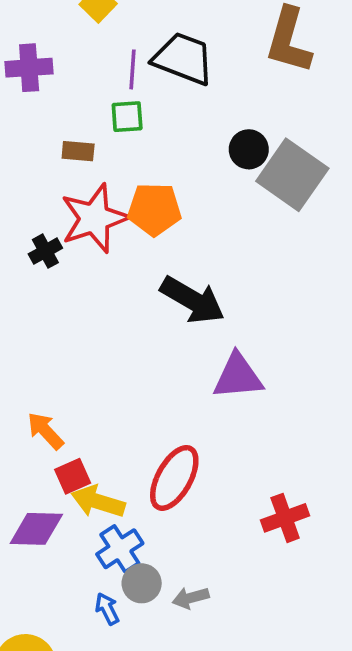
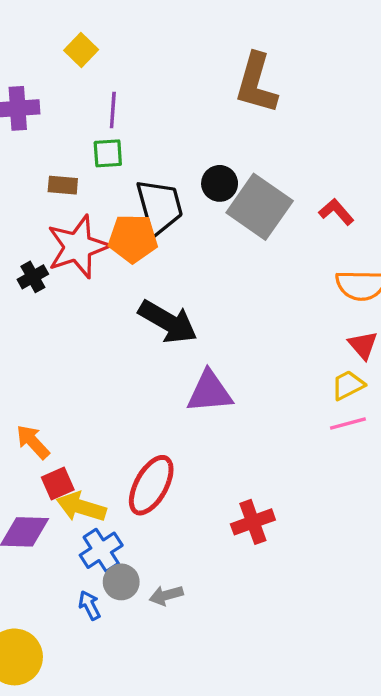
black trapezoid: (183, 59) -> (160, 207), moved, turned 54

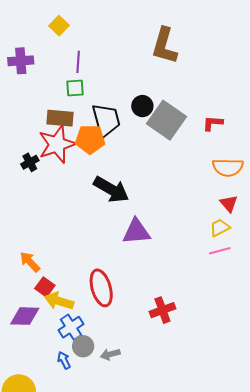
brown rectangle: (63, 185) -> (60, 118), moved, size x1.5
red L-shape: (336, 212) -> (213, 123), turned -45
red square: (58, 484) -> (45, 287), turned -30
red ellipse: (151, 485) -> (101, 288), turned -45

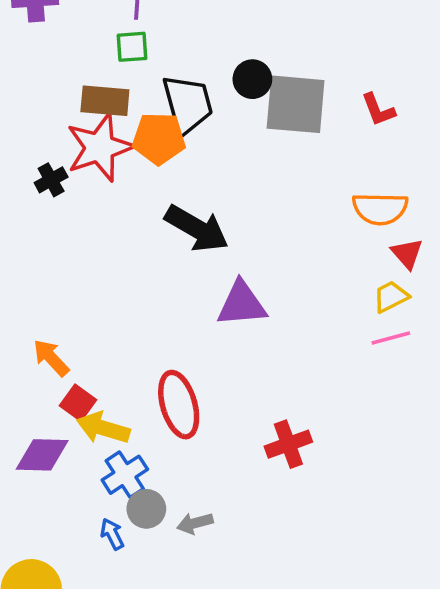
gray square: (166, 120) -> (296, 104), turned -30
red L-shape: (213, 123) -> (378, 110), turned -115
orange semicircle: (228, 167) -> (380, 209), moved

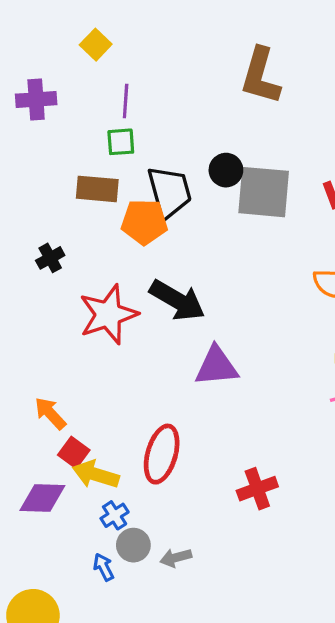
red star: (100, 147) -> (108, 314), moved
red ellipse: (179, 405) -> (162, 454), turned 32
blue cross: (125, 475) -> (115, 515), size x0.7

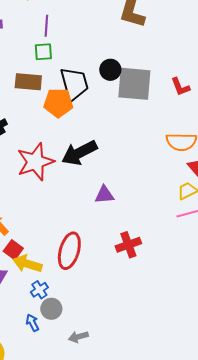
black arrow: (177, 300) -> (79, 153), turned 123
purple triangle: (217, 366) -> (104, 195), size x0.7
red cross: (257, 489) -> (128, 245), moved
gray arrow: (176, 558) -> (78, 337), moved

